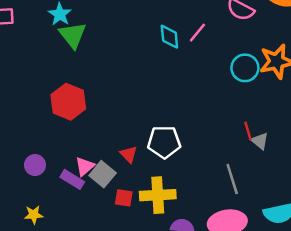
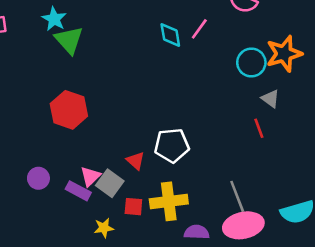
gray triangle: (260, 141) -> (270, 99), moved
gray line: (232, 179) -> (237, 196), moved
yellow star: (34, 215) -> (104, 228), moved

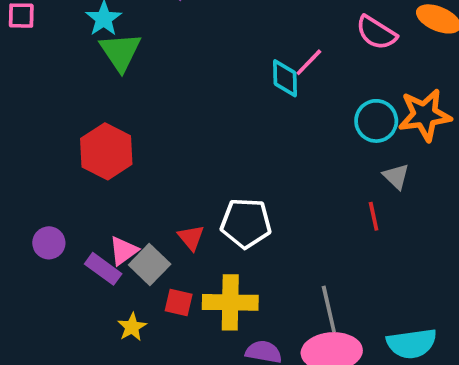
cyan diamond: (170, 35) -> (285, 78), moved
yellow star: (104, 228) -> (132, 327), turned -30

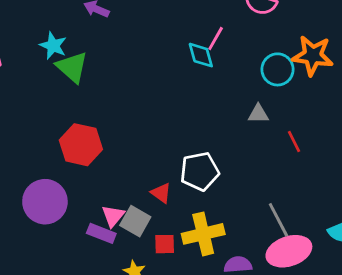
orange star: (425, 115) -> (313, 56), turned 30
gray triangle: (396, 176) -> (258, 114), moved, turned -30
purple circle: (49, 243) -> (45, 202), moved, size x1.8

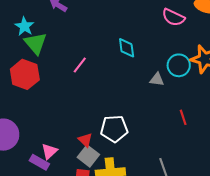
pink line: (216, 39) -> (80, 65), moved
gray triangle: (258, 114) -> (157, 79), moved
red hexagon: (81, 145) -> (25, 74), moved
gray square: (135, 221) -> (88, 156), moved

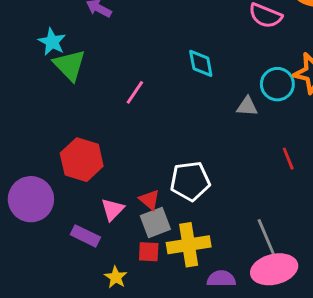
red hexagon: (25, 74) -> (82, 160), moved
pink triangle: (49, 151) -> (113, 210), moved
gray square: (88, 156) -> (155, 222), turned 35

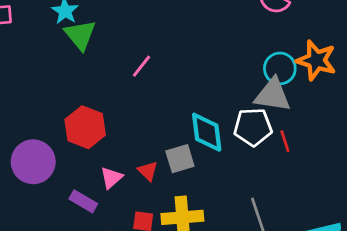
cyan diamond: (201, 63) -> (207, 132), moved, size x1.4
gray triangle: (247, 106) -> (273, 95), moved, size x1.8
white pentagon: (190, 181) -> (253, 127), moved
gray square: (155, 222) -> (180, 159), moved

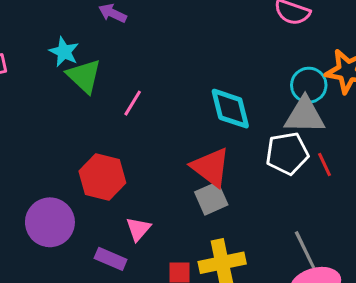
pink line: (141, 66) -> (133, 103), moved
cyan diamond: (207, 132) -> (230, 109), moved
red triangle: (148, 171) -> (211, 167), moved, size x1.8

